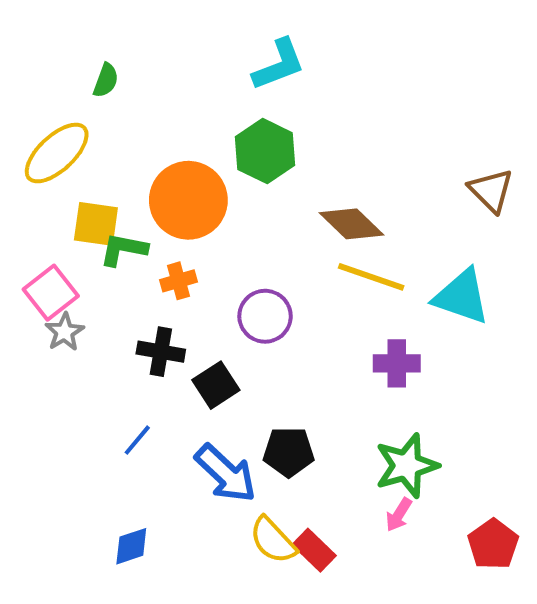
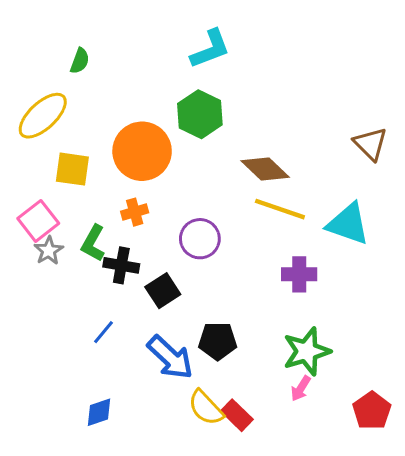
green L-shape: (123, 249) -> (93, 243), moved, turned -72

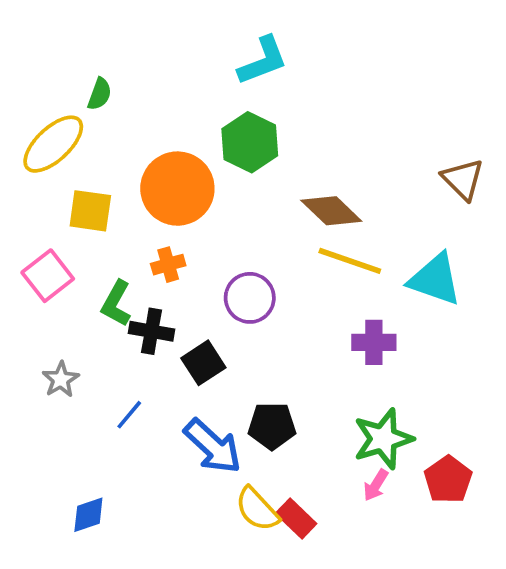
green semicircle: (80, 61) -> (100, 94), moved
gray star: (49, 251) -> (61, 379), moved
red pentagon: (372, 411) -> (448, 480), moved
blue diamond: (99, 412) -> (88, 515), moved

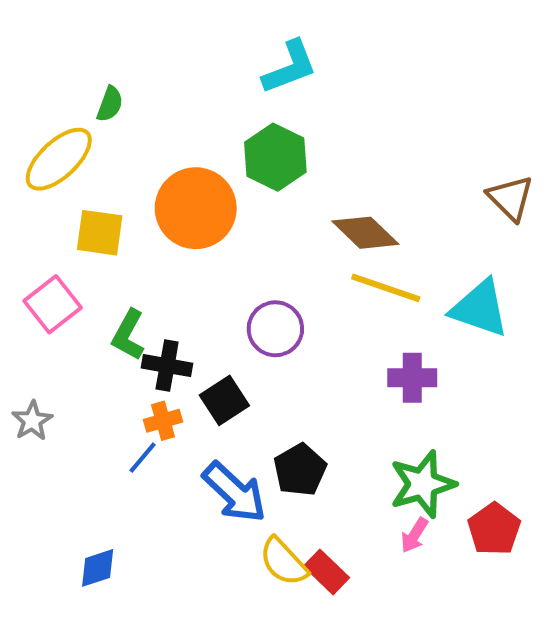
orange cross: (168, 265) -> (163, 421), moved
gray star: (61, 379) -> (32, 421), moved
black pentagon: (272, 426) -> (300, 470), turned -30

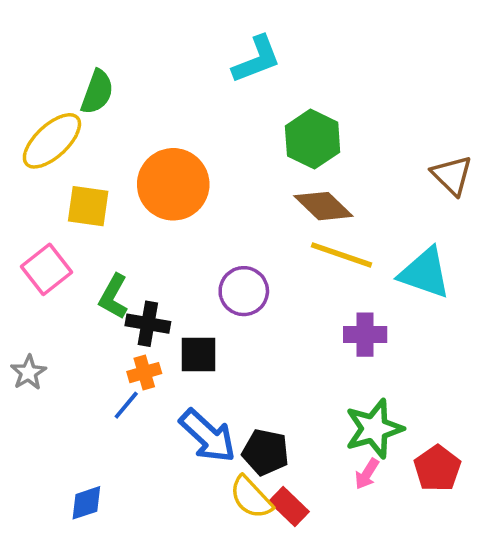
green semicircle: (110, 104) -> (97, 92), size x1.4
green hexagon: (275, 157) -> (313, 139), moved
black square: (224, 400) -> (199, 354), turned 33
black pentagon: (300, 470) -> (266, 452), moved, turned -30

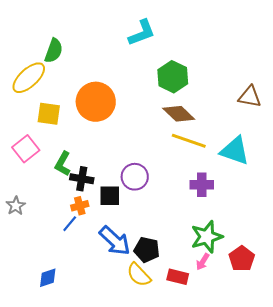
brown triangle: (452, 175) -> (250, 97), turned -35
purple circle: (244, 291) -> (135, 177), moved
red rectangle: (289, 506) -> (178, 277), moved, turned -30

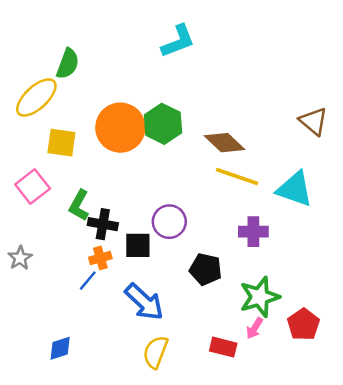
green hexagon: (173, 77) -> (163, 124), moved
brown triangle: (250, 97) -> (313, 121), turned 30
black pentagon: (147, 250) -> (206, 269), moved
yellow semicircle: (139, 275) -> (155, 352), moved, turned 64

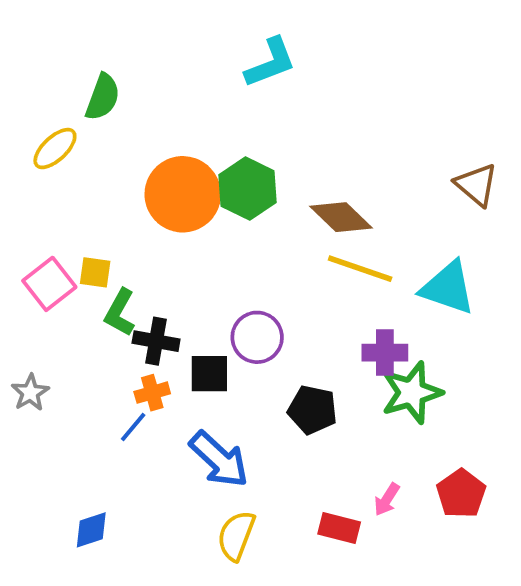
yellow ellipse: (36, 97) -> (55, 149), size x0.7
yellow square: (61, 143) -> (95, 272), moved, size x0.7
green star: (260, 297) -> (412, 393), moved

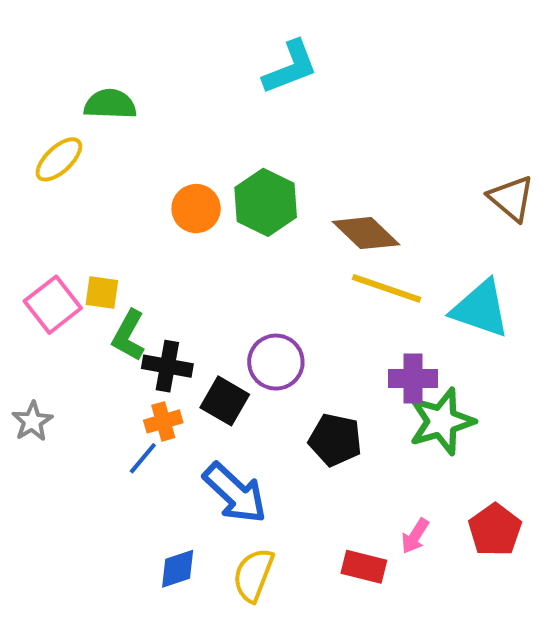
green semicircle: (103, 97) -> (110, 104), turned -108
orange circle: (183, 194) -> (196, 209), size x0.6
black square: (209, 374) -> (225, 401), turned 30
blue diamond: (91, 530) -> (178, 569), moved

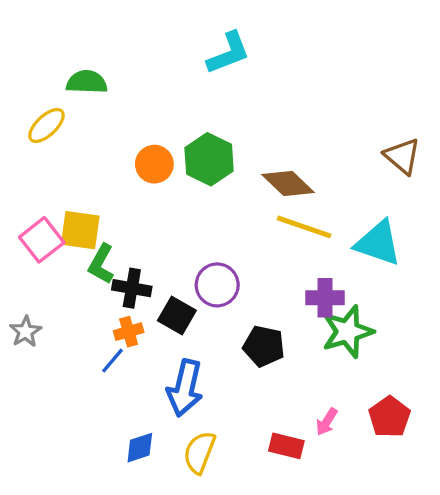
yellow square: (102, 292) -> (80, 230), size x1.5
blue arrow: (235, 493) -> (185, 388), turned 60

